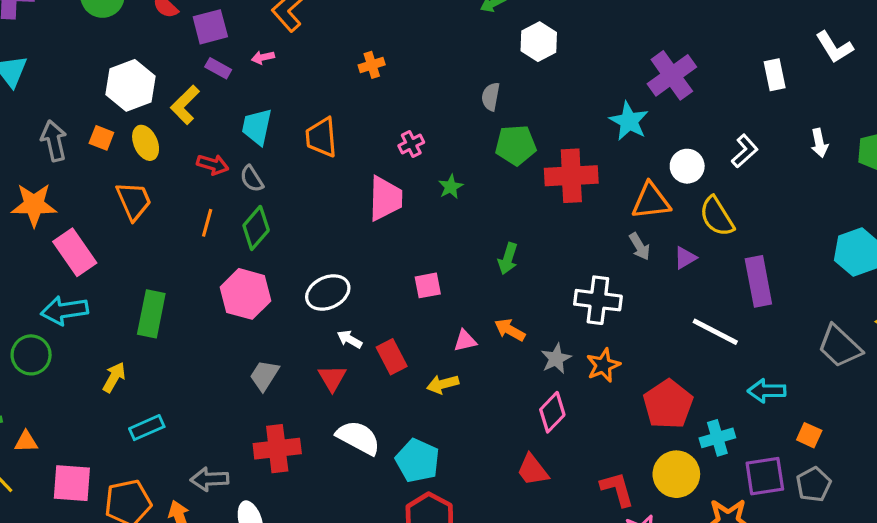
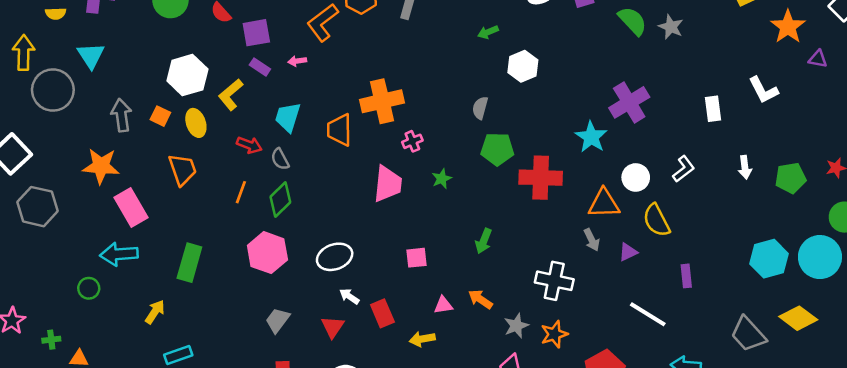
orange cross: (372, 65) -> (382, 101), moved, size x2.0
purple rectangle: (758, 281) -> (686, 276), size x0.6
green circle: (31, 355) -> (89, 288), size x0.7

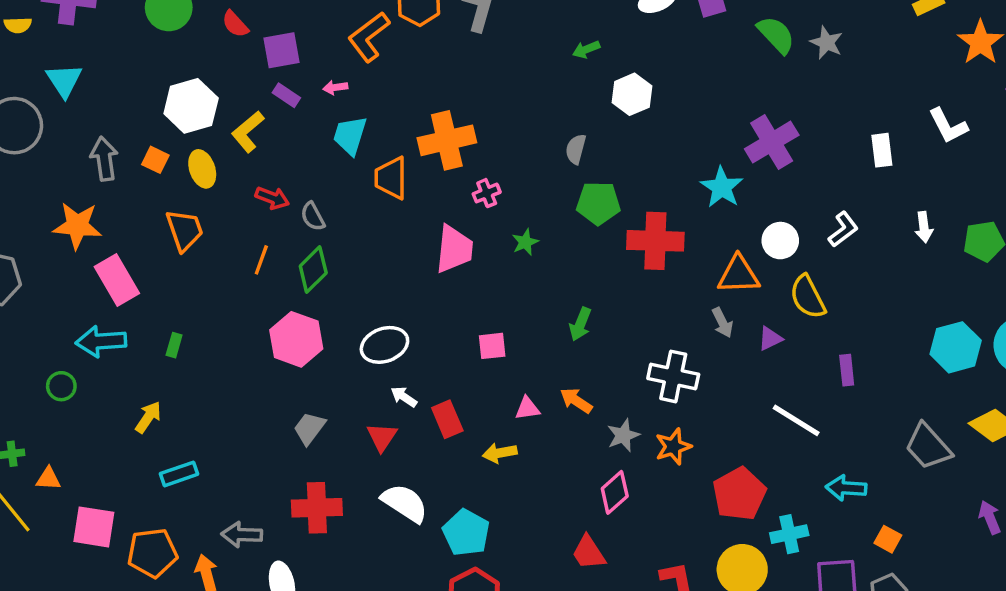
cyan trapezoid: (288, 117) -> (350, 135), moved
green rectangle: (189, 263) -> (174, 345), moved, size x0.5

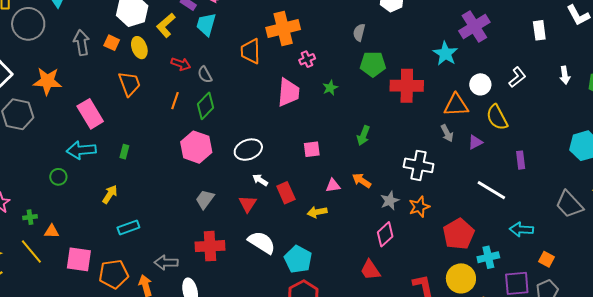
cyan trapezoid: (350, 135) -> (206, 24), moved
orange star: (77, 226) -> (47, 81), moved

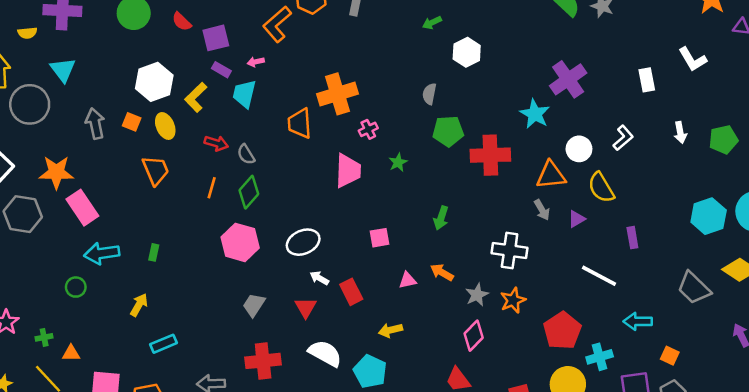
pink rectangle: (90, 114) -> (82, 208), moved
yellow arrow: (317, 212) -> (390, 330), moved

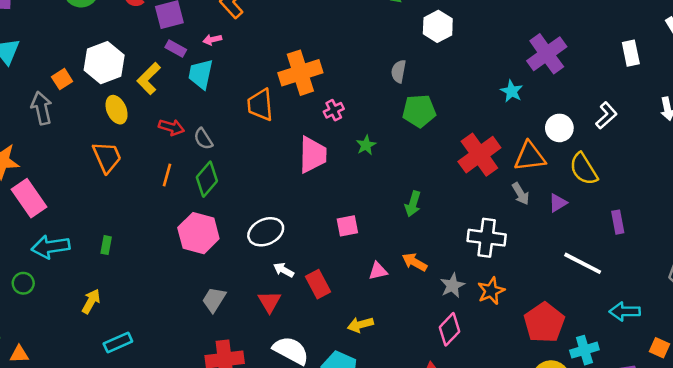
cyan star: (535, 114) -> (512, 91), size x0.7
orange square: (132, 122) -> (62, 79), moved, turned 36
red cross: (490, 155) -> (479, 155), moved, turned -33

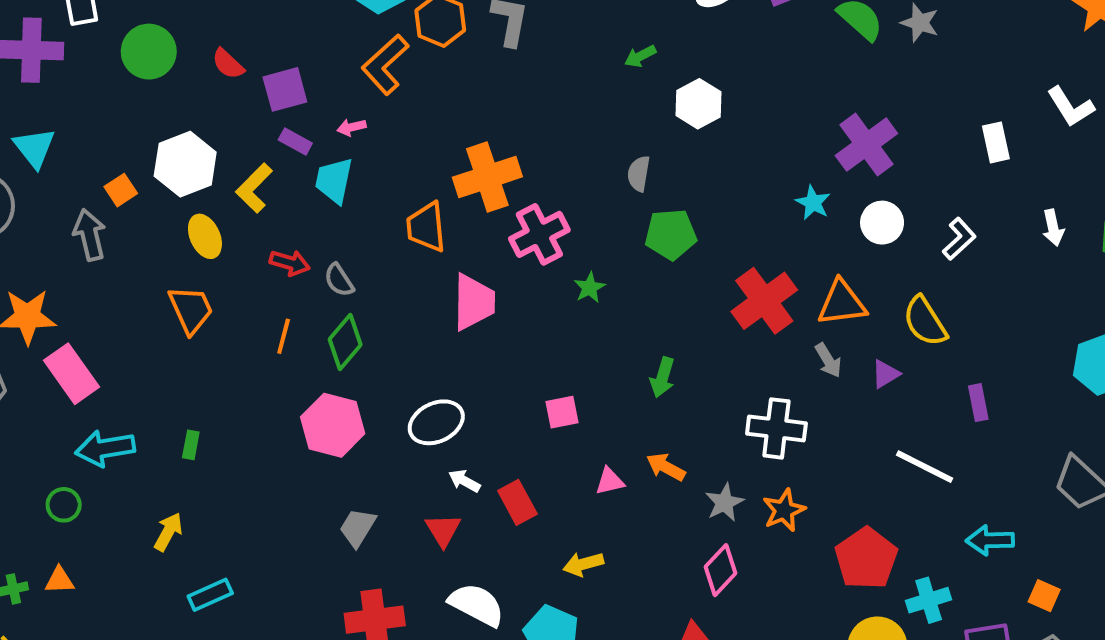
pink cross: (334, 110) -> (539, 234), size x1.8
white circle: (559, 128) -> (882, 223), moved
pink trapezoid: (313, 155) -> (474, 302), moved
orange triangle: (19, 354) -> (59, 580), moved

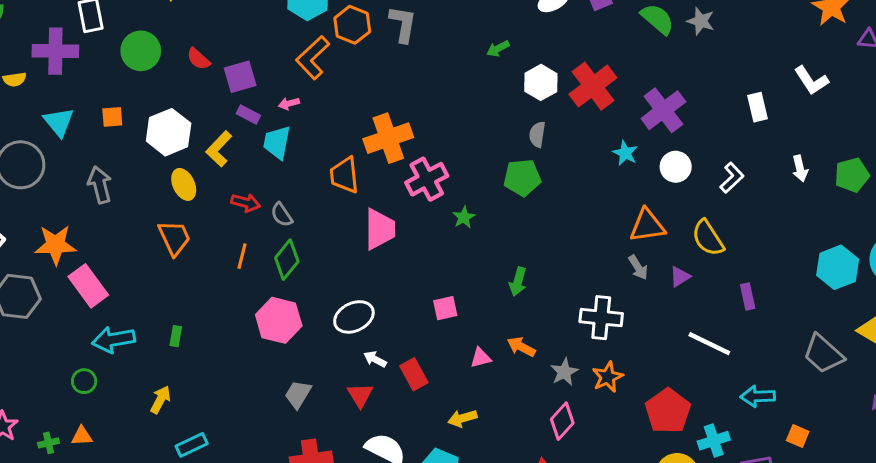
gray semicircle: (639, 174) -> (537, 134), moved
orange square: (121, 190) -> (112, 117), moved, turned 30
red cross: (764, 301) -> (593, 86), moved

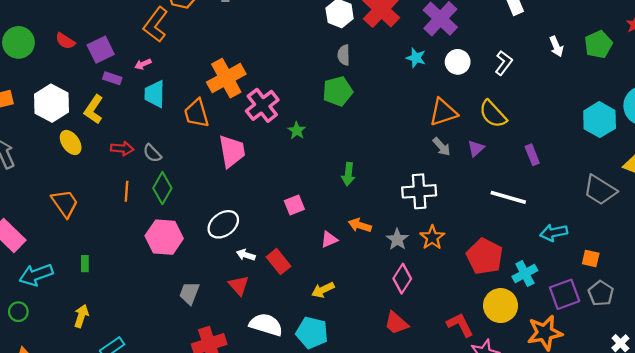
cyan trapezoid: (277, 142) -> (155, 94), moved
orange trapezoid: (174, 238) -> (65, 203), moved

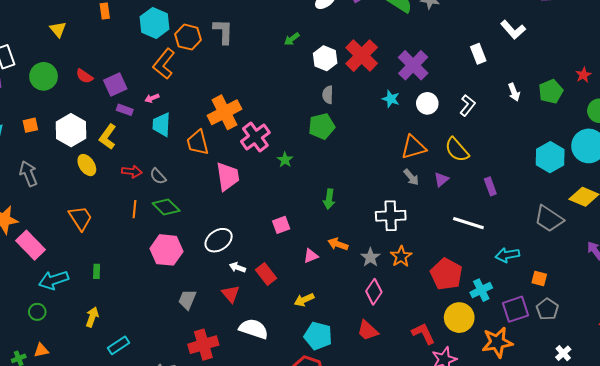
green diamond: (162, 188) -> (166, 207), turned -76
cyan pentagon: (312, 333) -> (318, 336), moved

